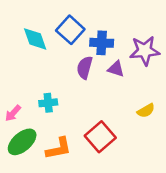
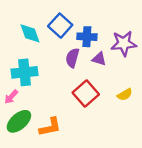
cyan cross: (48, 103) -> (25, 72), moved, size x1.6
red square: (100, 137) -> (86, 93), moved

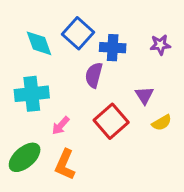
purple star: (124, 43) -> (160, 45), moved, size x0.6
purple triangle: (99, 59) -> (144, 95), moved, turned 40
pink arrow: (11, 97) -> (61, 126), moved
orange L-shape: (50, 127) -> (65, 165), turned 125

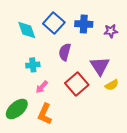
blue cross: (113, 48) -> (84, 24), moved
cyan cross: (32, 94) -> (33, 65), moved, size x0.6
purple triangle: (144, 95) -> (100, 66), size x1.5

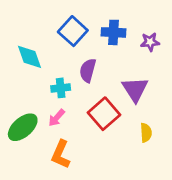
cyan diamond: (27, 30) -> (29, 57), moved
cyan cross: (33, 65) -> (61, 88), moved
yellow semicircle: (112, 85) -> (146, 133), moved, turned -64
green ellipse: (17, 109) -> (23, 127), moved

